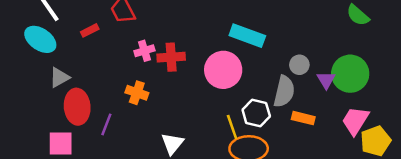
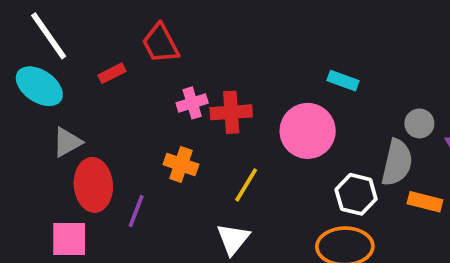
cyan rectangle: (247, 36) -> (343, 81), size x0.6
yellow line: (232, 127) -> (246, 185), moved, turned 50

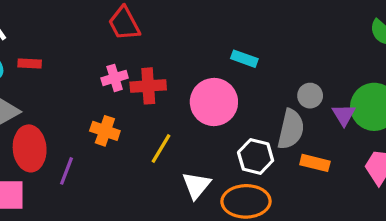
red trapezoid: (160, 43) -> (124, 23), moved
red rectangle: (112, 73) -> (30, 64), moved, turned 30
white triangle: (233, 239) -> (196, 185), moved

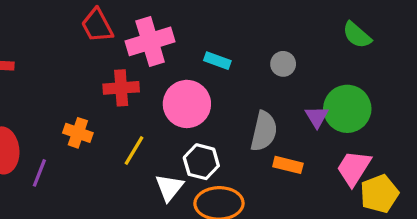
pink cross: (115, 78) -> (150, 41), moved, size x1.8
gray circle: (310, 96) -> (283, 64), moved
white hexagon: (256, 156) -> (201, 162), moved

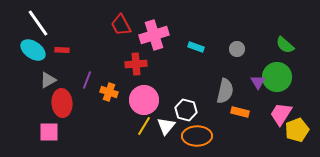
green semicircle: (357, 35) -> (285, 45), moved
pink circle: (187, 104) -> (144, 100), moved
yellow line: (134, 150) -> (144, 126), moved
purple line: (39, 173) -> (87, 80), moved

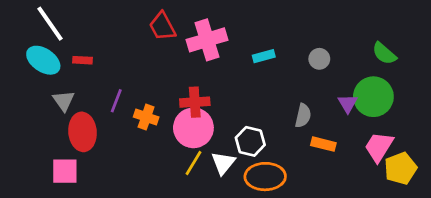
cyan rectangle: (196, 47) -> (264, 56), turned -35
red cross: (136, 64) -> (195, 102), moved
gray triangle: (48, 80) -> (64, 101), turned -36
gray semicircle: (225, 91) -> (303, 116), size x0.7

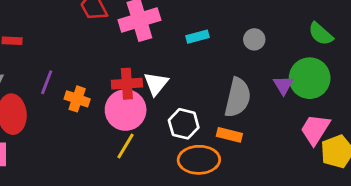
gray semicircle: (303, 116) -> (238, 98), size x1.6
orange rectangle: (323, 144) -> (229, 135), moved
white triangle: (223, 163) -> (156, 84), moved

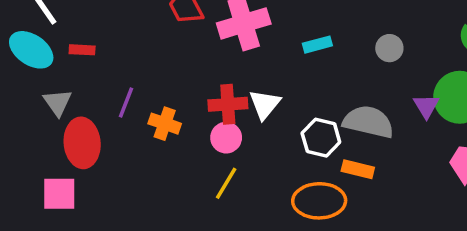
gray semicircle: (238, 98) -> (368, 122), turned -90
pink circle: (126, 110) -> (226, 138), size x0.6
white hexagon: (184, 124) -> (321, 138), moved

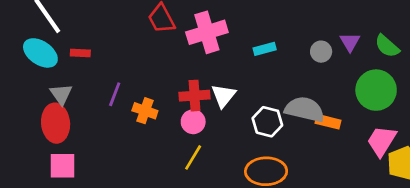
purple triangle: (426, 106) -> (350, 42), moved
red ellipse: (82, 143) -> (56, 123), moved
orange rectangle: (358, 169) -> (328, 122), moved

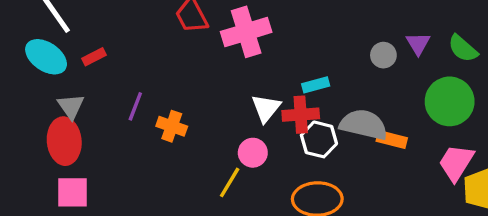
cyan rectangle: (265, 49) -> (316, 85), moved
red rectangle: (80, 53) -> (94, 57), turned -30
red cross: (195, 96) -> (301, 115), moved
pink circle: (193, 122) -> (253, 153), moved

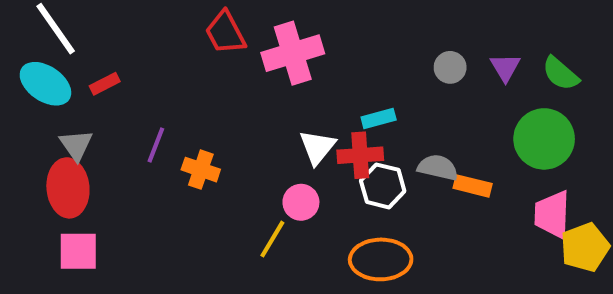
gray circle: (383, 55) -> (450, 67), moved
gray semicircle: (364, 125) -> (438, 168), size x0.7
pink trapezoid: (456, 163) -> (552, 215), turned -30

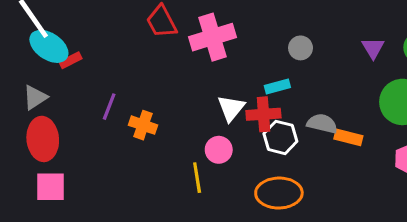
gray circle: (450, 67) -> (301, 48), moved
cyan ellipse: (45, 84) -> (49, 46), moved
gray triangle: (76, 145) -> (35, 97), moved, turned 32
yellow line: (272, 239) -> (197, 178), turned -40

